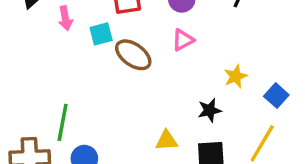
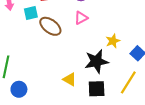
black star: (210, 110) -> (96, 61), size x1.6
yellow triangle: (167, 141) -> (70, 79), turned 32

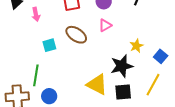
cyan square: (31, 13) -> (49, 45), moved
yellow triangle: (70, 79) -> (97, 84), size x1.6

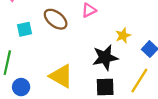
yellow triangle: (97, 84) -> (61, 76), moved

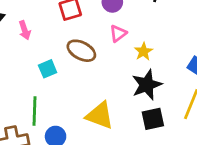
yellow star: (123, 35) -> (143, 51), moved

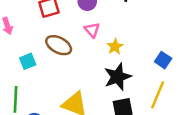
pink triangle: (118, 33) -> (92, 30), turned -35

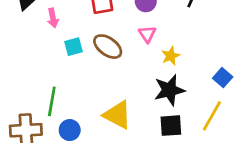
cyan square: (28, 61) -> (73, 47), moved

